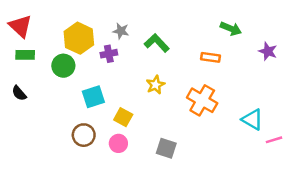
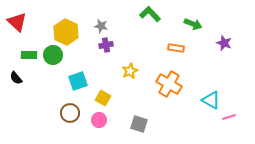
green L-shape: (157, 43) -> (150, 14), moved
purple cross: (109, 54) -> (106, 45), moved
green rectangle: (25, 55) -> (29, 55), moved

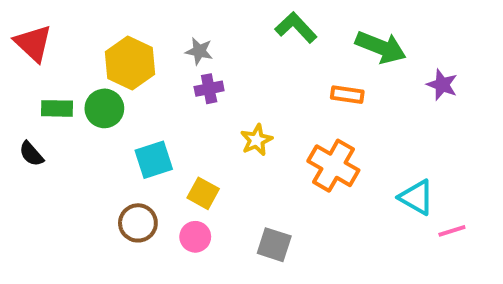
green arrow: (193, 24) -> (381, 47), size x1.4

